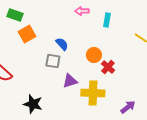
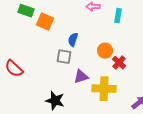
orange square: (27, 34) -> (45, 22), moved, turned -36
blue semicircle: (62, 44) -> (73, 40), turned -120
black star: (33, 104) -> (55, 101), moved

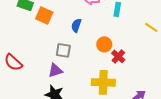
blue semicircle: (73, 40) -> (76, 25), moved
purple triangle: (81, 77) -> (55, 70), moved

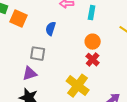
orange circle: (104, 44) -> (93, 42), moved
yellow cross: (103, 82) -> (78, 86), turned 35

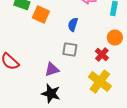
gray square: (38, 54) -> (70, 50), moved
red cross: (93, 60) -> (102, 55), moved

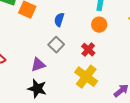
orange circle: (115, 38) -> (99, 25), moved
gray square: (70, 50) -> (56, 45), turned 35

